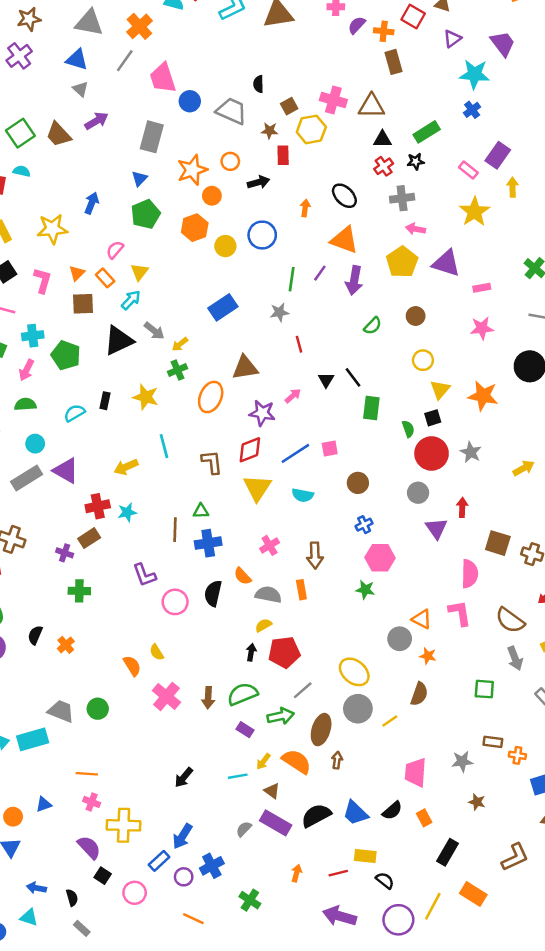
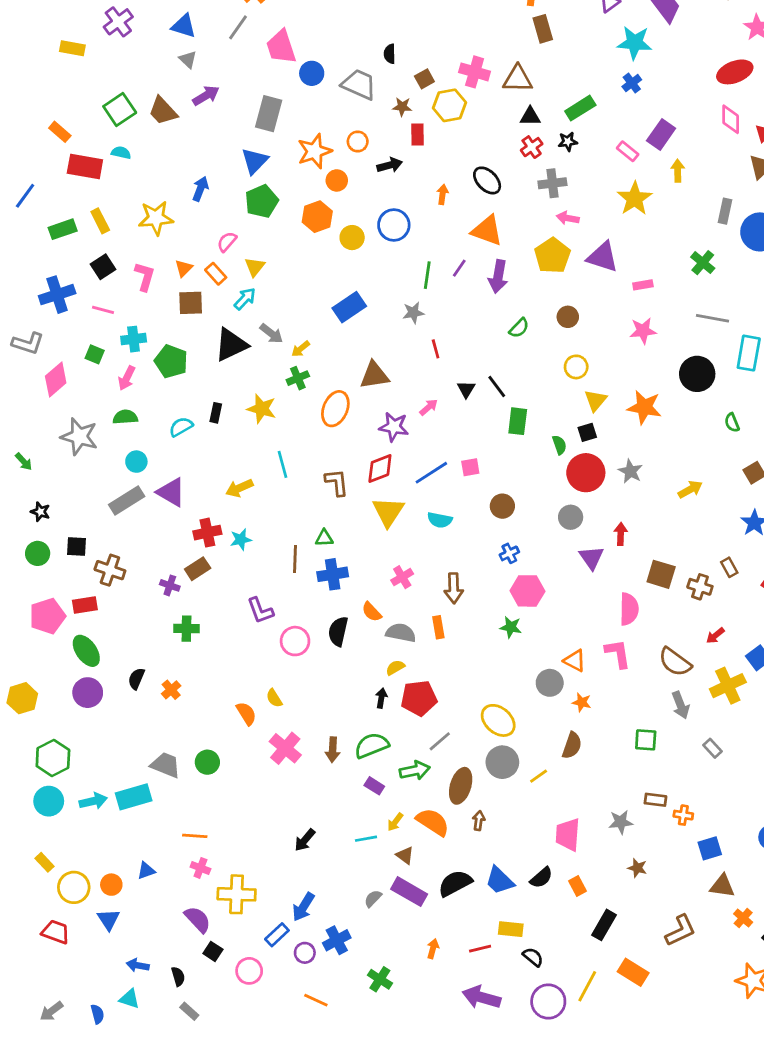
blue triangle: (139, 179) -> (255, 161), size x1.5

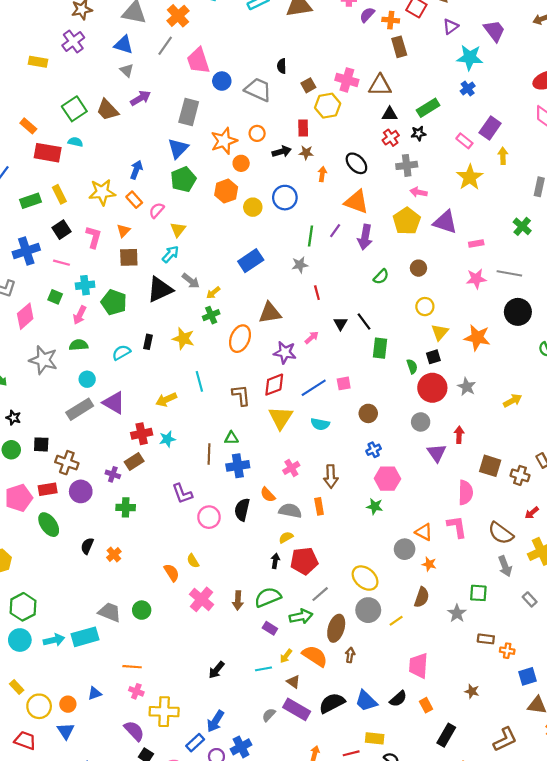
brown star: (402, 107) -> (306, 153), moved
orange rectangle: (216, 274) -> (134, 200), moved
gray line: (713, 318) -> (509, 273), moved
purple circle: (88, 693) -> (81, 491), moved
gray star: (621, 822) -> (457, 613), moved, turned -30

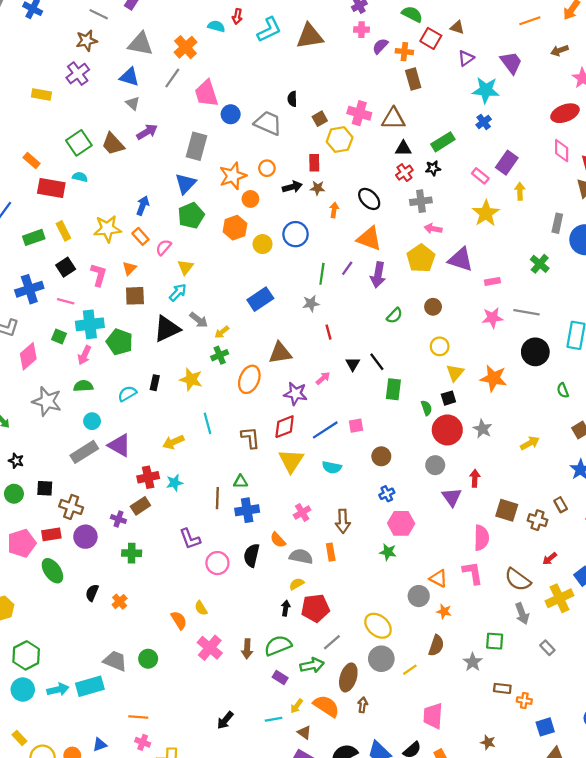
cyan cross: (85, 285) -> (90, 324), size x1.4

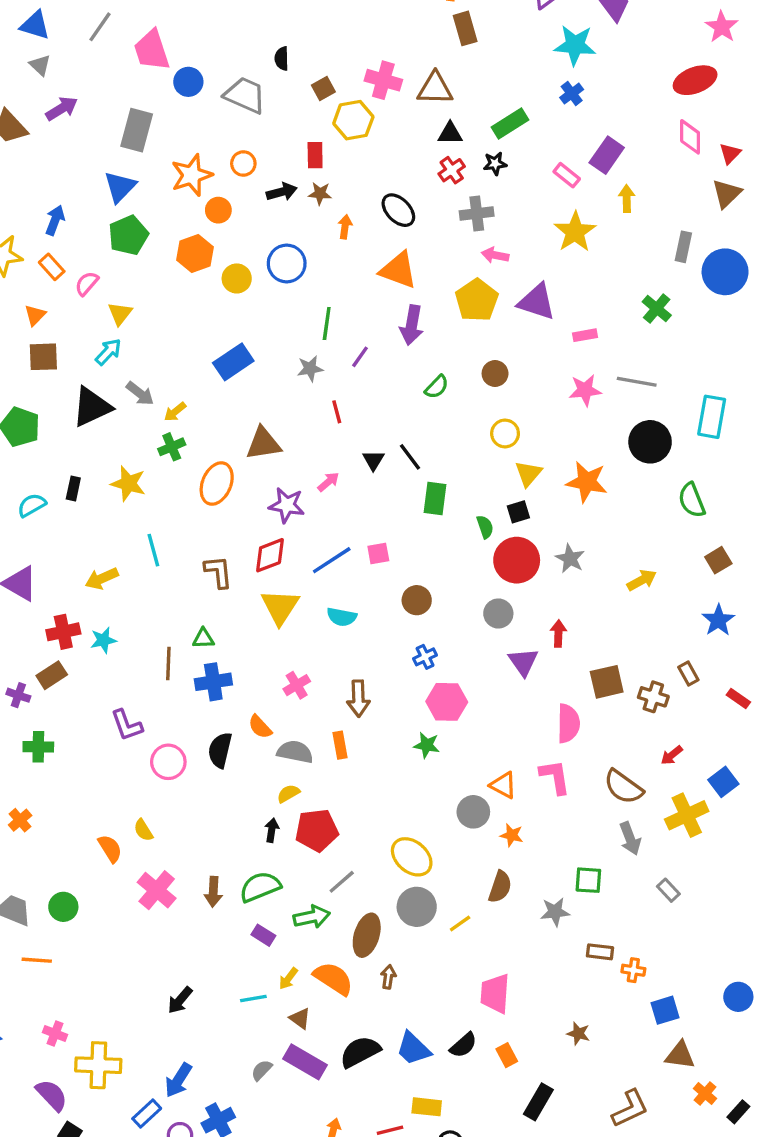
purple line: (347, 268) -> (360, 357), moved
green semicircle: (563, 390) -> (692, 500), size x1.5
brown square: (507, 510) -> (607, 682), turned -30
gray star: (473, 662) -> (555, 912), turned 30
orange line: (138, 717) -> (37, 960), moved

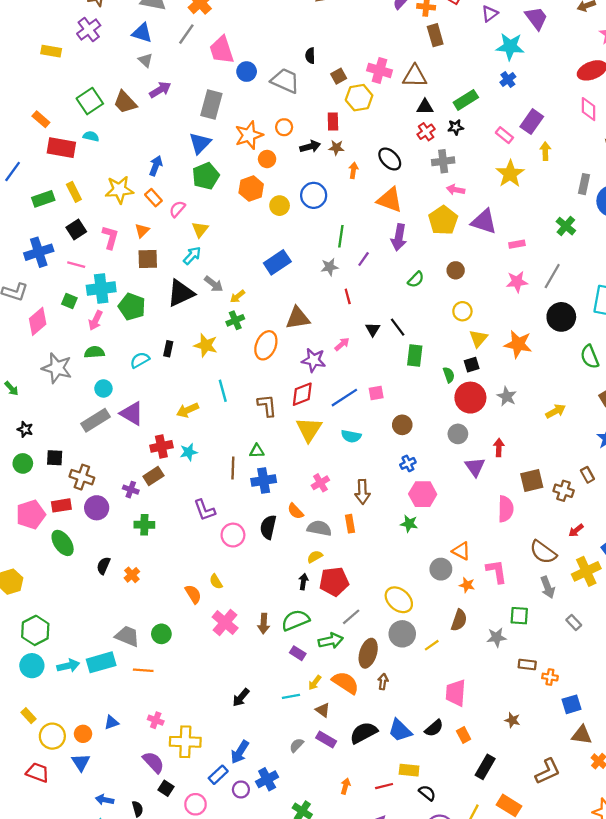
gray line: (637, 382) -> (552, 276), turned -70
pink L-shape: (555, 777) -> (497, 571), moved
purple rectangle: (305, 1062) -> (326, 740), size x0.7

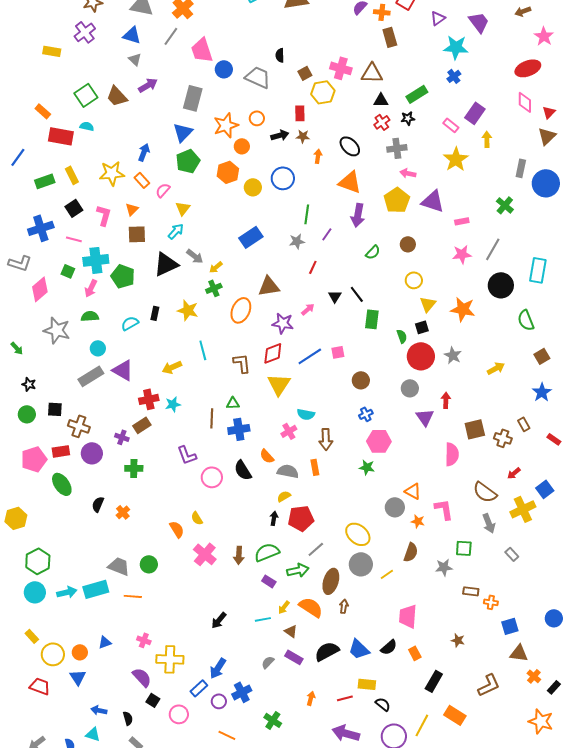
red line: (348, 296) -> (313, 267), turned 40
cyan semicircle: (351, 436) -> (306, 414), moved
black semicircle: (268, 527) -> (243, 470), turned -45

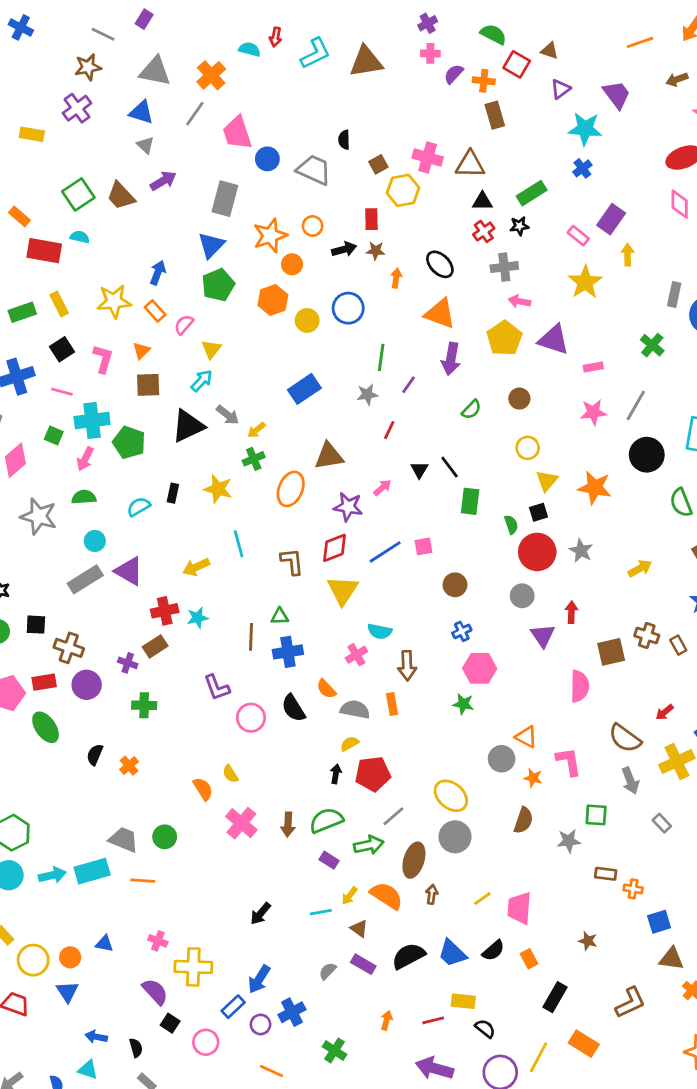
brown cross: (503, 438) -> (647, 635), moved
yellow line: (387, 574) -> (482, 898), moved
blue triangle: (105, 642) -> (104, 944), turned 32

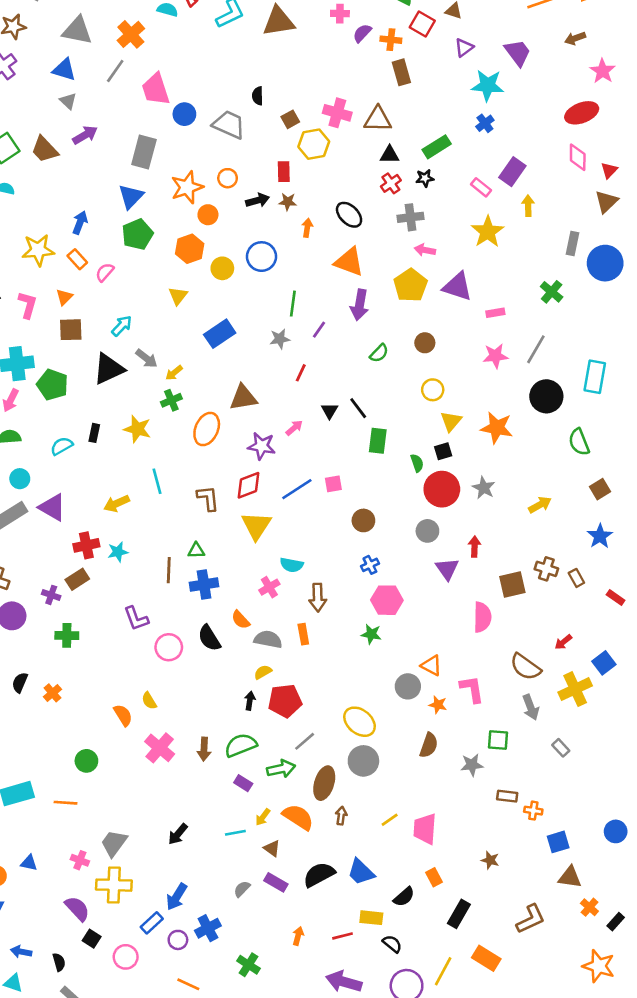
yellow triangle: (211, 349) -> (178, 296), moved
gray trapezoid: (124, 840) -> (114, 843), moved, turned -76
black semicircle: (493, 951) -> (404, 897), moved

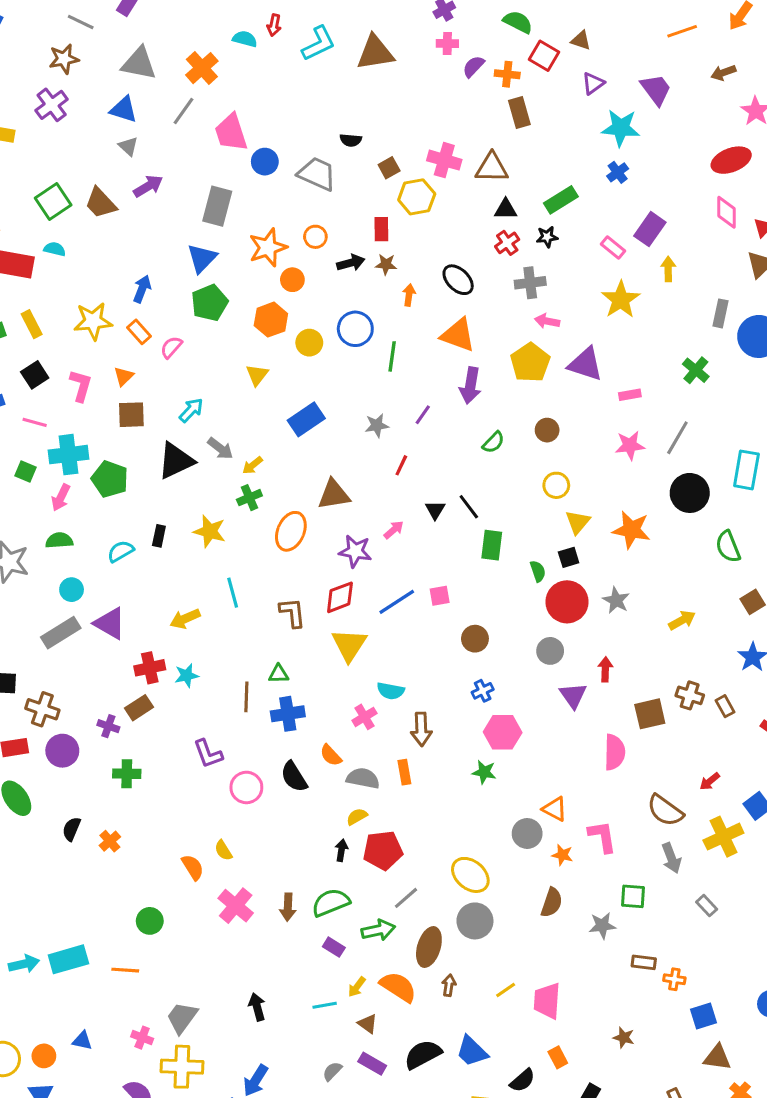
black semicircle: (258, 96) -> (351, 140), turned -84
green line: (293, 304) -> (392, 356), moved
black arrow: (178, 834) -> (257, 1007), turned 125

